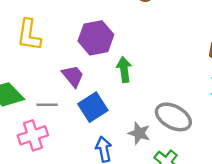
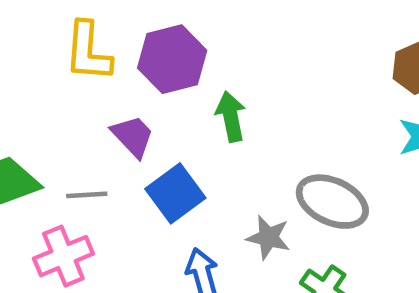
yellow L-shape: (29, 35) -> (88, 52), moved

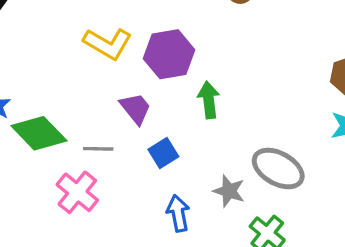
yellow L-shape: (88, 52) -> (108, 44), turned -69
blue square: (175, 193) -> (163, 153), size x0.7
pink cross: (63, 256) -> (77, 192), turned -33

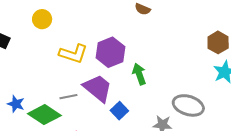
purple trapezoid: (135, 108) -> (98, 88), size x1.5
gray line: (98, 149) -> (68, 97), moved

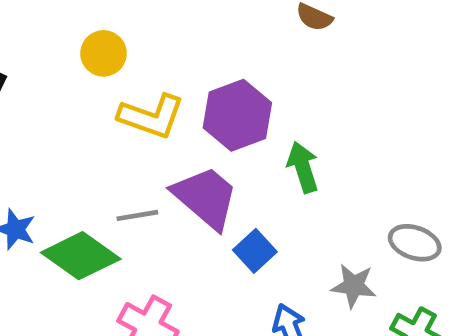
yellow circle: (42, 19) -> (104, 53), moved
gray ellipse: (188, 105) -> (415, 243), size x0.7

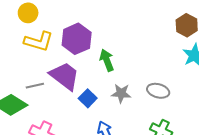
yellow circle: (104, 53) -> (28, 13), moved
gray star: (354, 286) -> (121, 93), moved

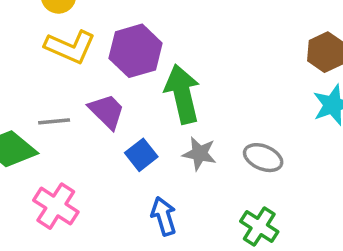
green arrow: (107, 60) -> (182, 94), size x1.5
purple trapezoid: (65, 76) -> (107, 111), size x0.7

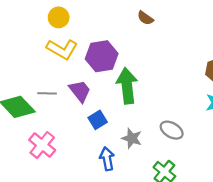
gray star: (199, 154) -> (132, 138), moved

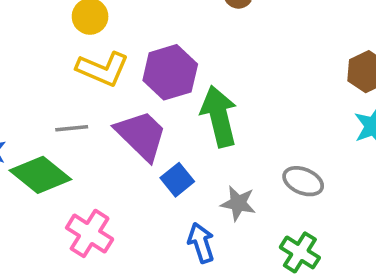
purple trapezoid: (80, 91) -> (141, 135), size x1.4
gray line: (47, 93) -> (72, 128), moved

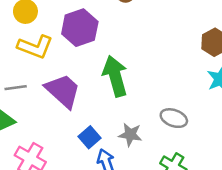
purple hexagon: (170, 72) -> (80, 28), moved
blue square: (177, 180) -> (90, 137), moved

